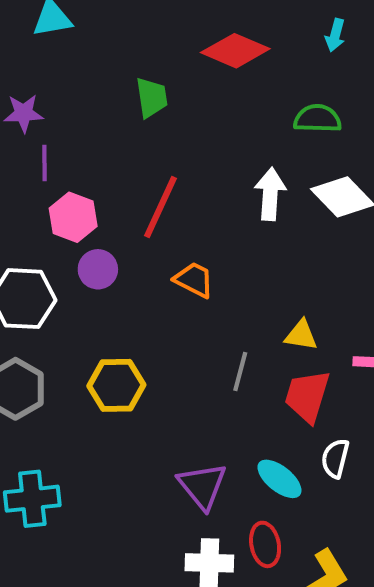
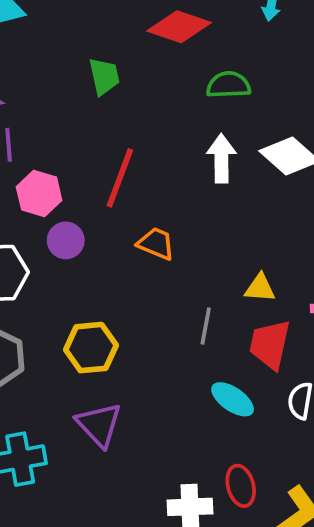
green semicircle: (318, 119) -> (228, 85), moved
cyan ellipse: (279, 479) -> (233, 399), moved
purple triangle: (202, 486) -> (99, 425), moved

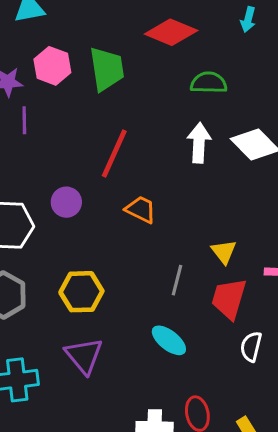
green trapezoid: (104, 76) -> (107, 69), size x1.4
pink hexagon: (39, 194) -> (52, 66), moved
yellow triangle: (260, 288) -> (224, 252), turned 44
cyan ellipse: (233, 399) -> (169, 340), moved

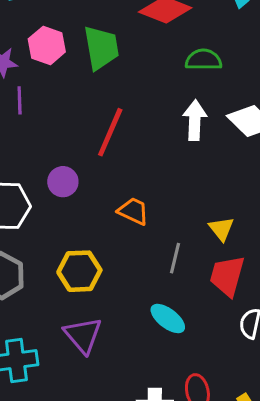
orange trapezoid: (141, 209) -> (133, 211), moved

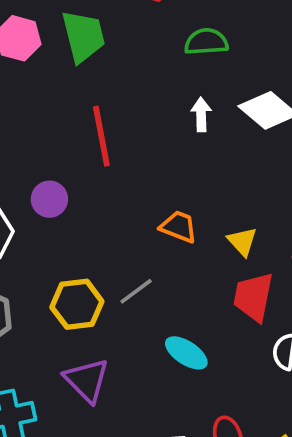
white arrow: (195, 120) -> (201, 114), size x0.7
red line: (110, 132) -> (101, 136), turned -30
orange trapezoid: (133, 211) -> (179, 227), moved
gray line: (175, 258) -> (136, 291), moved, turned 44

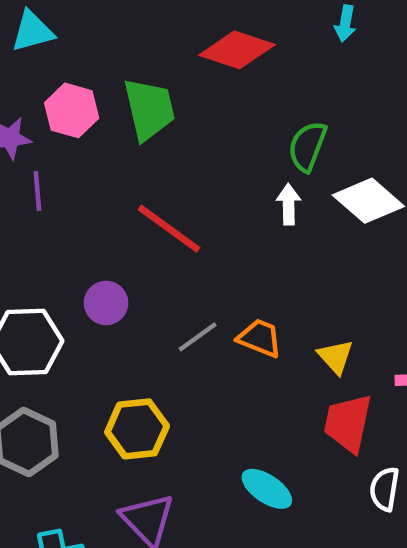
green semicircle: (206, 42) -> (307, 146), moved, turned -66
red line: (101, 136) -> (169, 229), turned -44
gray line: (136, 291) -> (198, 337), moved

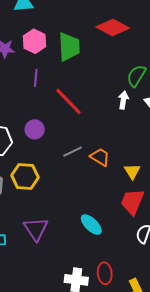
purple line: (37, 191) -> (36, 78), moved
yellow hexagon: (137, 429) -> (25, 176), moved

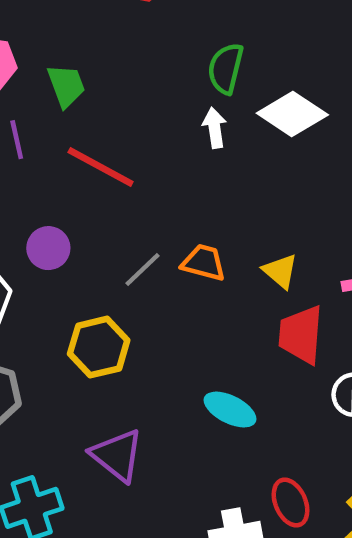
green trapezoid: (69, 47) -> (66, 86), moved, size x0.7
yellow hexagon: (25, 176) -> (99, 347), moved

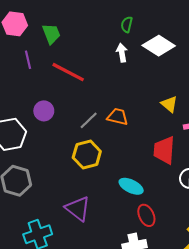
green semicircle: (226, 68) -> (127, 25), size x0.7
yellow triangle: (280, 271) -> (169, 104), moved
yellow hexagon: (99, 347) -> (87, 154), moved
red ellipse: (291, 503) -> (146, 215), moved

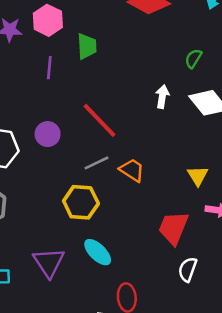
green semicircle: (127, 25) -> (193, 59), moved
red line: (68, 72) -> (100, 120), moved
cyan ellipse: (131, 186) -> (98, 252), moved

